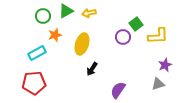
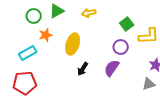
yellow arrow: (89, 13) -> (89, 13), moved
purple circle: (123, 37) -> (121, 47), moved
purple semicircle: (118, 90) -> (112, 68), moved

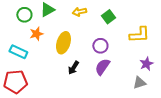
green square: (127, 24) -> (108, 17), moved
purple circle: (121, 47) -> (100, 46), moved
cyan rectangle: (28, 53) -> (18, 52), turned 54

